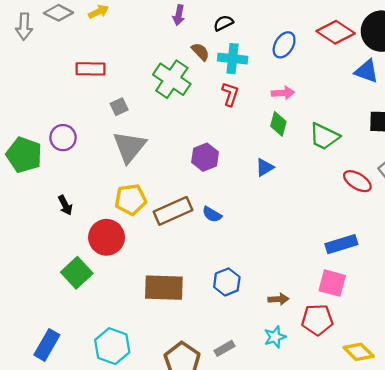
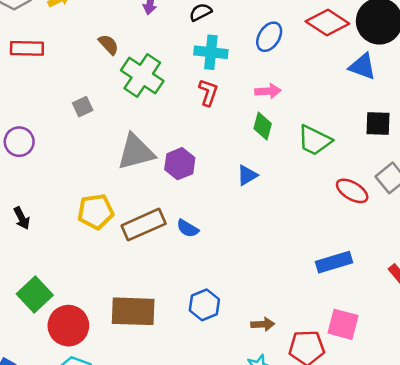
brown semicircle: (200, 52) -> (109, 44), moved
red rectangle: (90, 69) -> (27, 48), moved
gray triangle: (129, 147) -> (136, 152), moved, turned 36
red circle: (107, 237) -> (68, 326), moved
pink square: (332, 283) -> (343, 324), moved

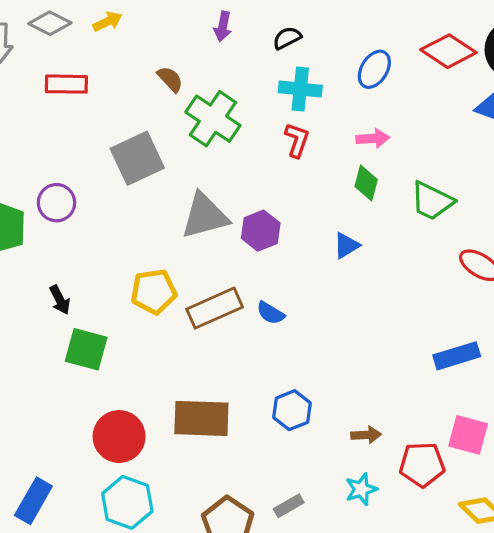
gray square: (83, 107) -> (137, 158), size x2.0
green square: (35, 295) -> (86, 349), moved, turned -32

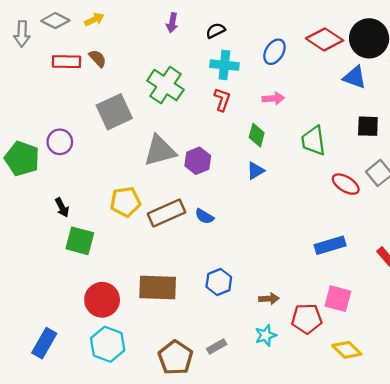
brown semicircle: (170, 79) -> (98, 58), moved
green diamond: (366, 183) -> (257, 135), moved
green trapezoid: (432, 201) -> (313, 141), turned 56

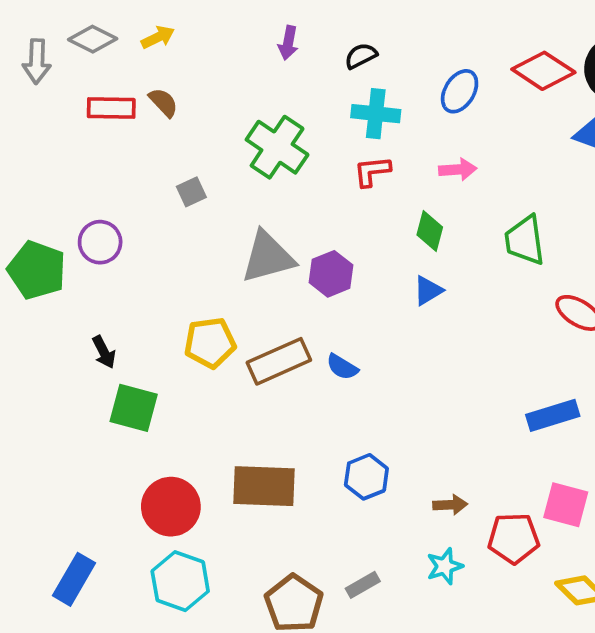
red L-shape: (222, 100) -> (372, 171), turned -115
gray square: (114, 112) -> (191, 192), size x0.5

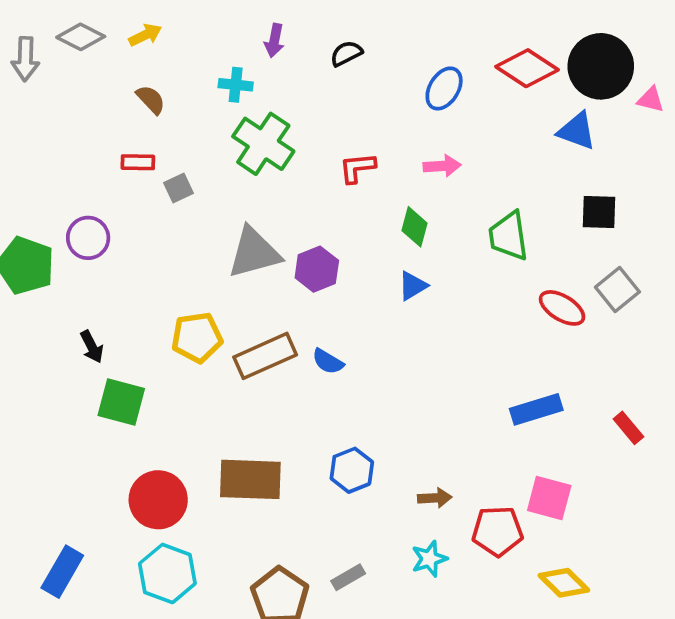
red rectangle: (111, 108) -> (138, 162), moved, size x0.7
cyan cross: (376, 114) -> (236, 85), moved, size x0.7

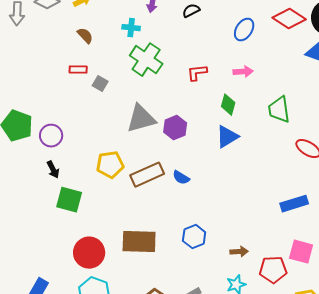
gray square: (178, 188) -> (100, 84), turned -35
purple circle: (88, 238) -> (51, 136), moved
blue triangle: (413, 286) -> (227, 137), size x1.4

